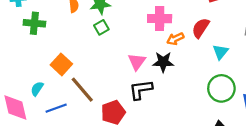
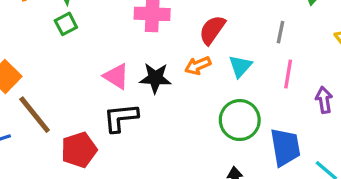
orange arrow: (175, 39) -> (198, 66), moved
pink triangle: (137, 62) -> (116, 76), turned -36

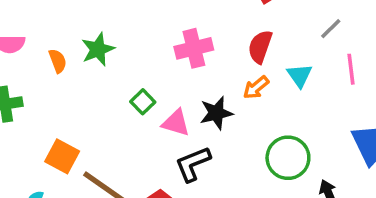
green square: (66, 24) -> (143, 102), moved
gray line: (281, 32) -> (331, 29), turned 50
green circle: (240, 120) -> (288, 158), moved

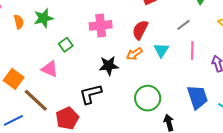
green square: (143, 102) -> (66, 45), moved
pink triangle: (176, 123) -> (50, 69), moved

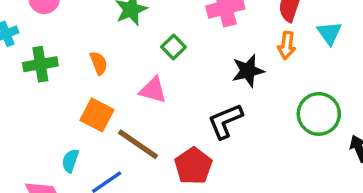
orange semicircle: (19, 22) -> (99, 63), moved
orange arrow: (134, 54) -> (287, 45), turned -42

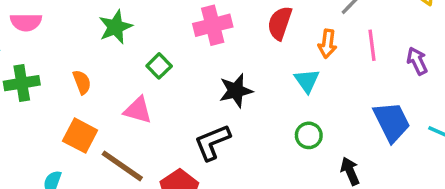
cyan triangle: (329, 33) -> (307, 81), moved
orange arrow: (287, 45) -> (327, 44), moved
green circle: (319, 114) -> (309, 135), size x0.6

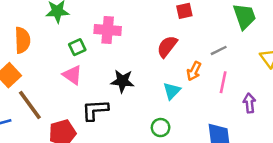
pink cross: (213, 25) -> (108, 30), moved
orange semicircle: (82, 82) -> (22, 40), size x1.5
pink triangle: (138, 110) -> (72, 75), moved

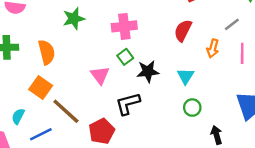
green square: (77, 47) -> (125, 57), moved
pink triangle: (72, 75) -> (100, 75), turned 30
cyan triangle: (172, 91) -> (185, 76), moved

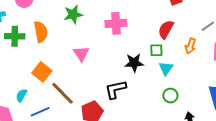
orange semicircle: (47, 52) -> (41, 32), moved
green square: (125, 57) -> (156, 50), moved, turned 32
pink triangle: (100, 75) -> (81, 54), moved

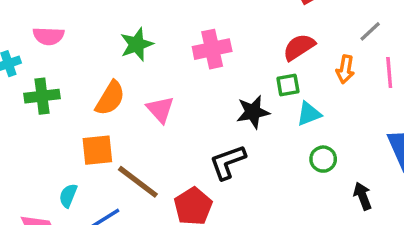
red semicircle: (166, 29) -> (299, 47), turned 36
orange semicircle: (41, 32) -> (110, 98), moved, turned 50
cyan triangle: (166, 68) -> (309, 114), turned 42
orange square: (42, 72) -> (97, 150), turned -36

